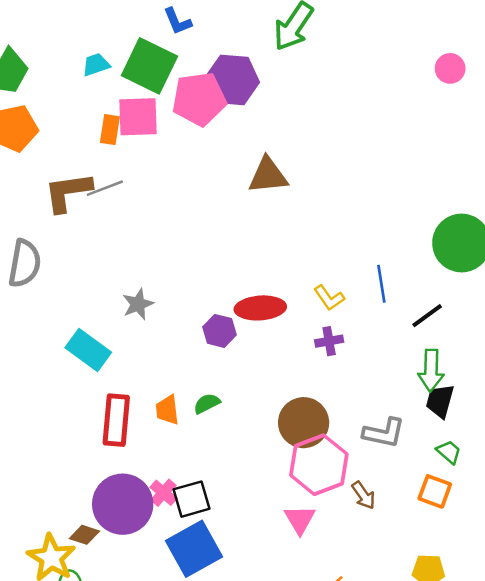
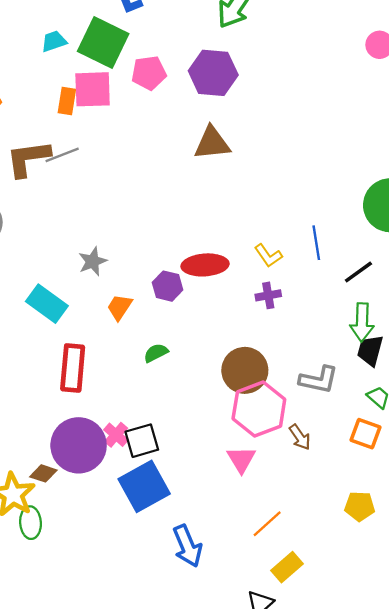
purple hexagon: (232, 80) -> (213, 73), moved
pink pentagon: (199, 99) -> (149, 73), size x0.7
orange trapezoid: (167, 410) -> (120, 307), moved, turned 40

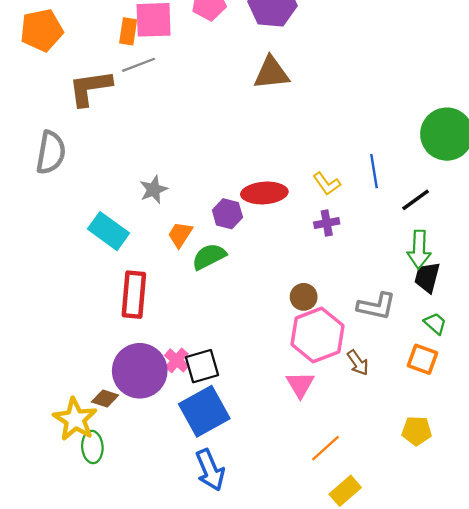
gray line: (62, 155) -> (139, 65), moved
green semicircle: (156, 353) -> (209, 256), moved, size x1.4
brown circle: (245, 370) -> (304, 297), size x0.6
blue arrow: (187, 546) -> (210, 470), moved

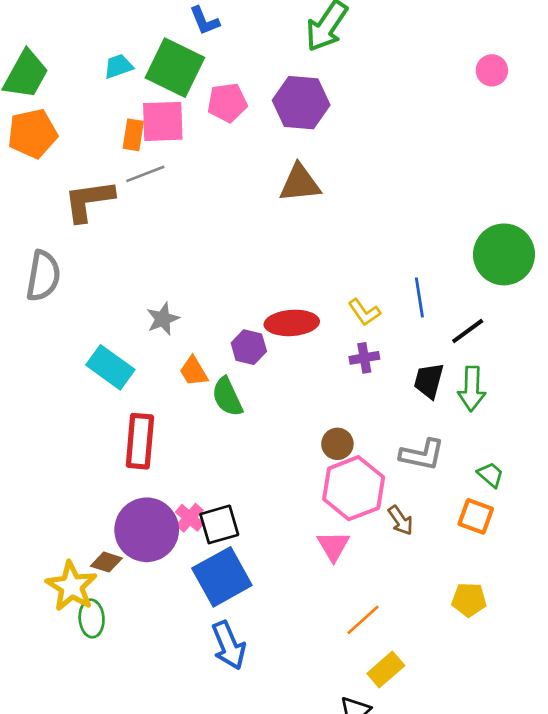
orange trapezoid: (180, 235) -> (194, 371), turned -64
green semicircle: (209, 256) -> (227, 397), turned -88
black trapezoid: (427, 277) -> (429, 381), moved

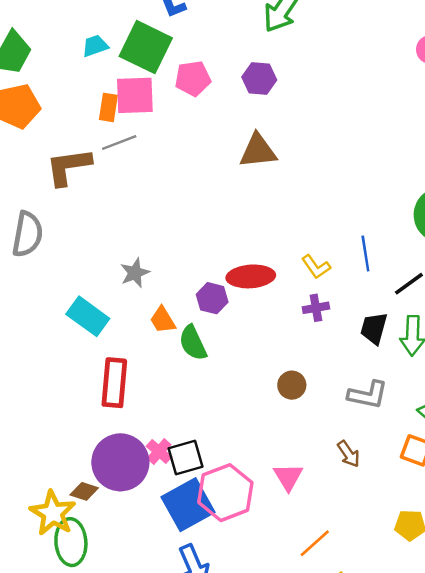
purple hexagon: (301, 103) -> (259, 78), size x0.7
pink hexagon: (354, 488) -> (225, 493), moved
green ellipse: (92, 618) -> (71, 542), size x1.4

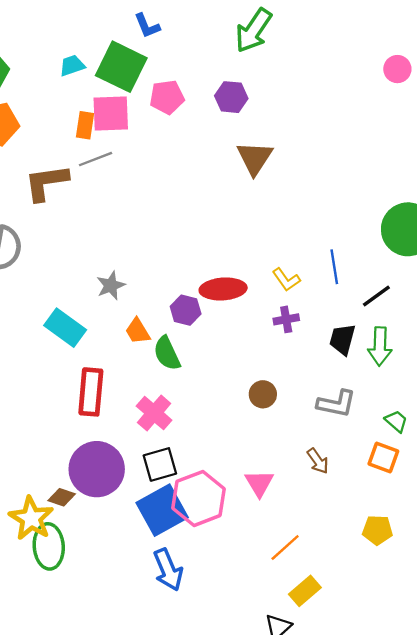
brown triangle: (258, 151) -> (255, 158), moved, turned -51
pink cross: (159, 452) -> (154, 413), moved, size x1.4

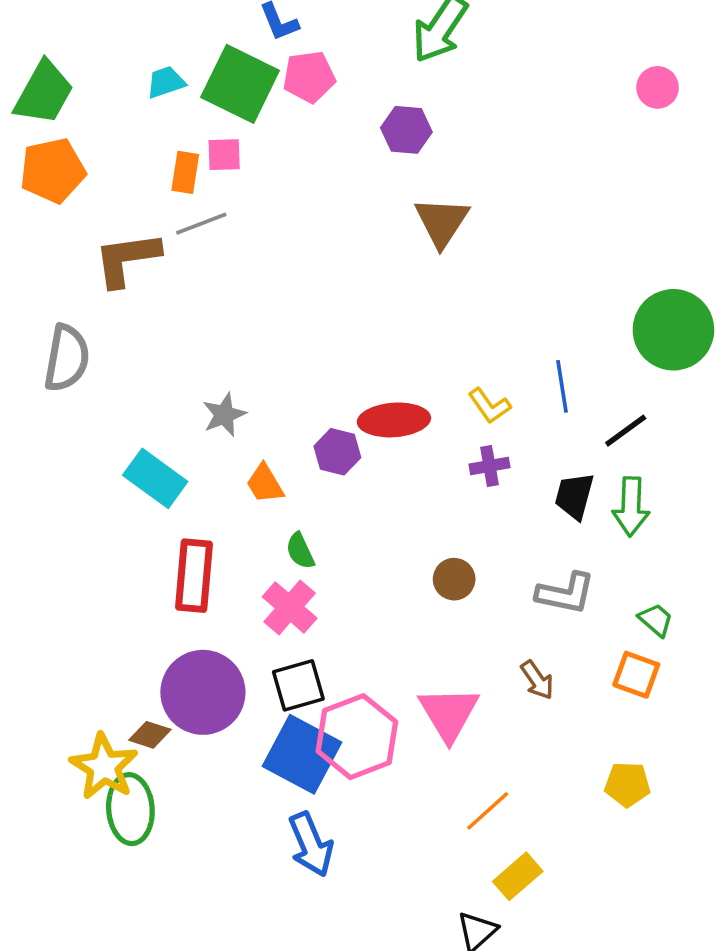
pink pentagon: (167, 97) -> (309, 77), moved
pink square: (111, 113) -> (224, 155), size x0.6
green semicircle: (167, 353) -> (300, 551), moved, size x0.7
pink triangle: (259, 483) -> (449, 714), size x1.4
blue square: (162, 510) -> (302, 754), turned -33

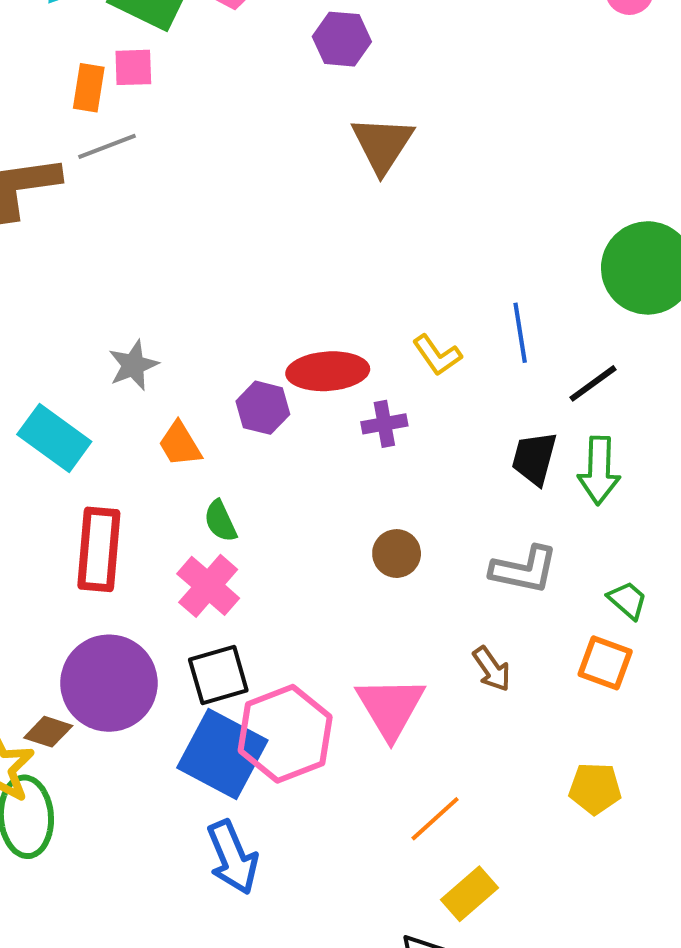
purple cross: (489, 466) -> (384, 424), moved

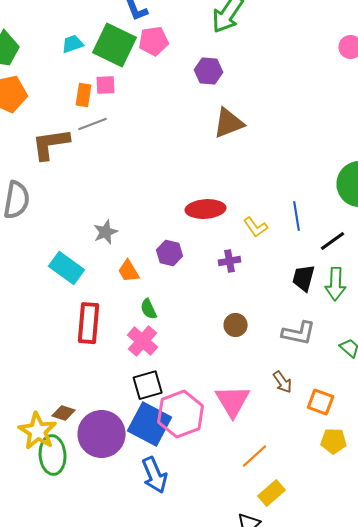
brown triangle: (382, 144) -> (229, 123), turned 36
red ellipse: (328, 371) -> (206, 209), moved
orange square: (605, 663) -> (321, 402), moved
purple circle: (109, 683) -> (102, 434), moved

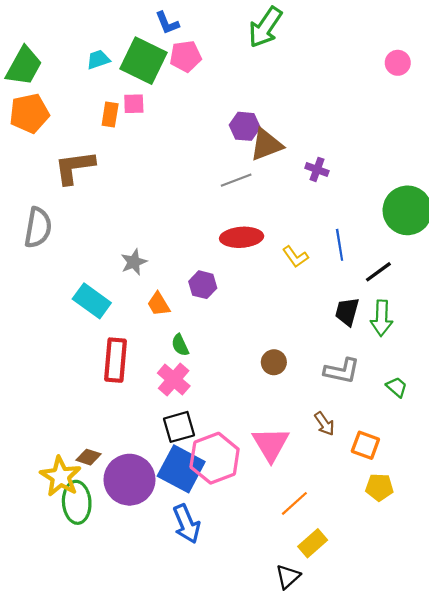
purple hexagon: (209, 71) -> (245, 126), moved
gray line: (93, 124) -> (236, 180), moved
purple cross: (230, 261) -> (317, 169), moved, turned 30

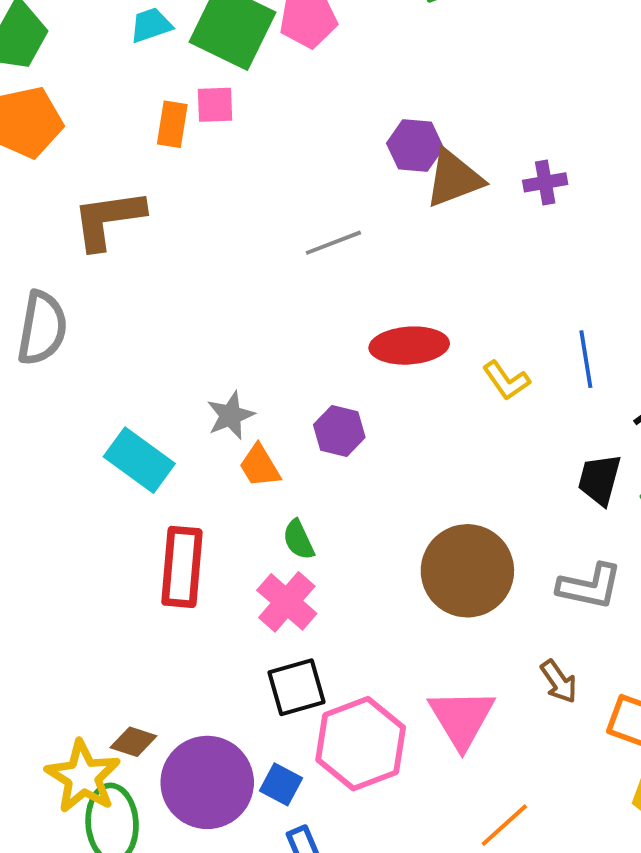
purple cross: (317, 169) -> (545, 182), moved, turned -30
gray line: (236, 180) -> (333, 243), moved
gray star: (134, 262) -> (231, 415), moved
brown circle: (274, 362) -> (467, 571), size x2.0
blue square: (181, 469) -> (281, 784), moved, size x0.5

